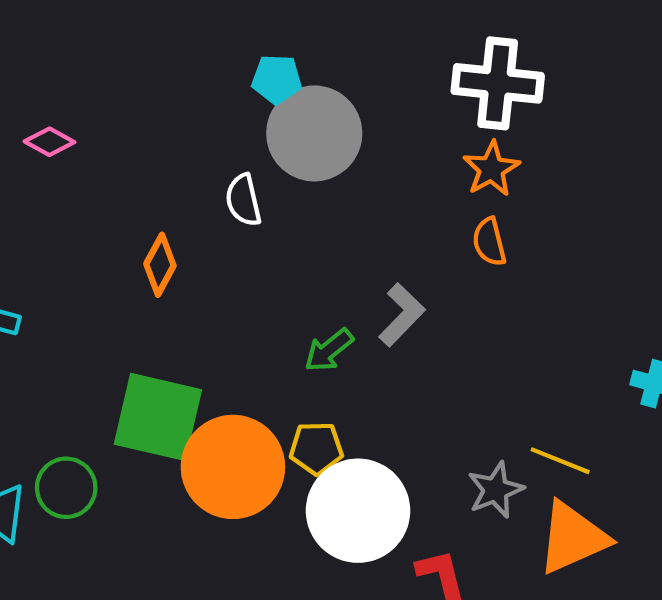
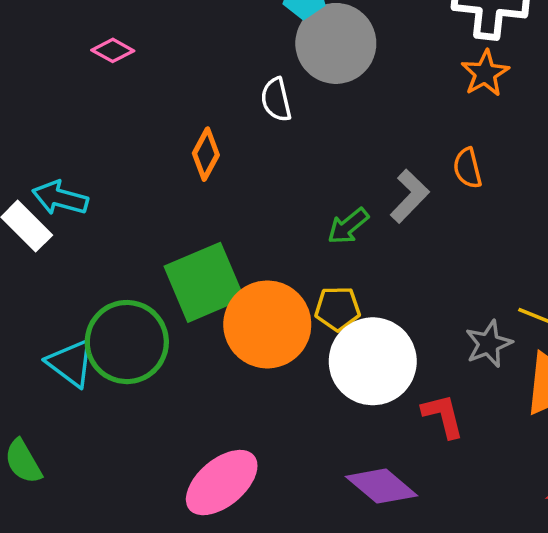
orange semicircle: (489, 242) -> (468, 168), moved
green square: (158, 417) -> (204, 282), turned -36
green circle: (66, 488) -> (127, 342), size x1.6

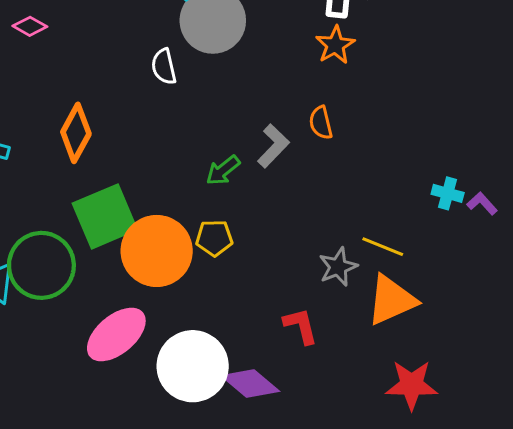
orange diamond: (206, 154) -> (76, 133), moved, size x1.4
white circle: (373, 361) -> (193, 366), moved
pink ellipse: (222, 483) -> (116, 335), moved

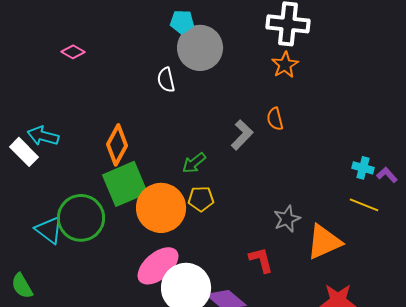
orange diamond: (76, 133) -> (117, 145), moved
green arrow: (223, 170) -> (194, 163), moved
yellow line: (383, 247) -> (364, 205), moved
pink ellipse: (116, 335) -> (158, 266), moved

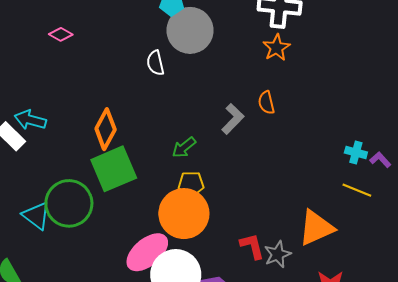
orange circle: (161, 208) -> (184, 214), moved
gray star: (287, 219) -> (278, 254), moved

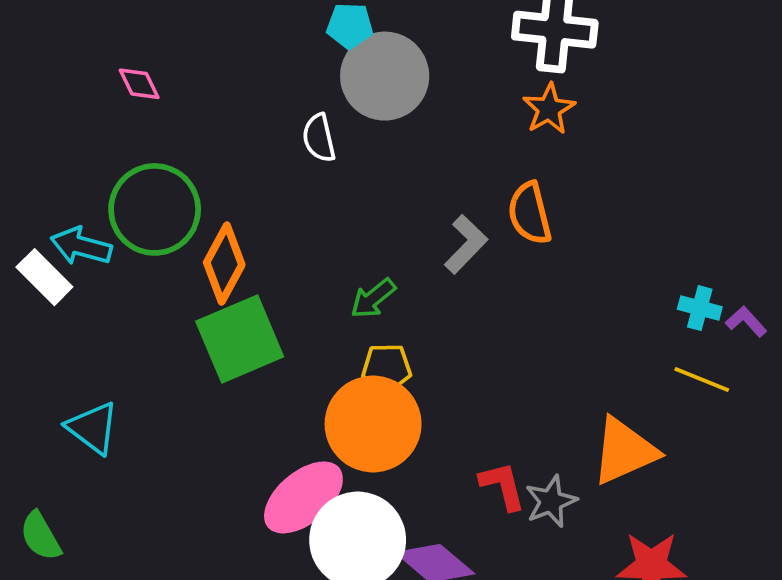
pink diamond: (61, 34) -> (139, 84), turned 35
orange semicircle: (266, 103) -> (530, 213), size x1.4
green circle: (69, 203) -> (155, 209), moved

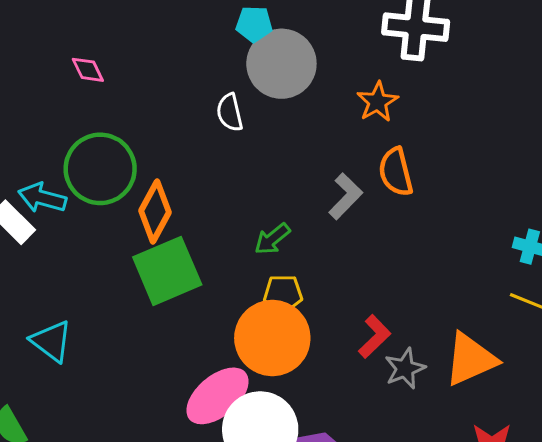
orange star: (549, 109) -> (377, 102), moved
red L-shape: (503, 486) -> (374, 336), moved, turned 60
gray star: (551, 501) -> (405, 368), moved

